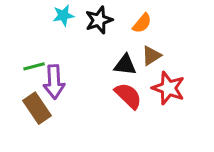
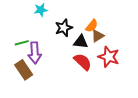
black star: (99, 20) -> (64, 28), moved
orange semicircle: (142, 23) -> (92, 26), moved

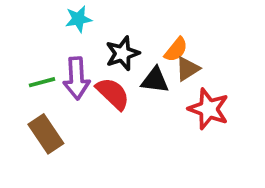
purple arrow: (35, 53) -> (76, 78), moved
red semicircle: (83, 62) -> (113, 94), moved

